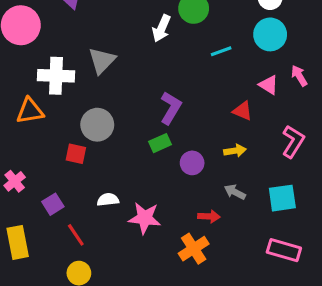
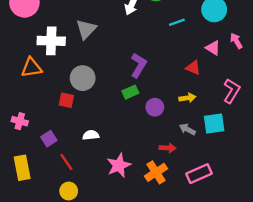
pink cross: (15, 181) -> (20, 121), turned -35
cyan square: (282, 198) -> (214, 123), moved
pink star: (145, 218) -> (119, 165), moved, turned -30
pink rectangle: (284, 250) -> (199, 174), moved, turned -40

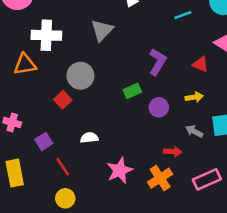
gray triangle: (86, 29) -> (102, 30), moved
purple L-shape: (139, 65) -> (158, 62), moved
red square: (66, 100) -> (63, 100), turned 35

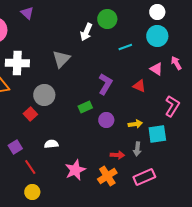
yellow arrow: (194, 97) -> (135, 124), moved
gray arrow: (194, 131) -> (137, 149), moved, turned -112

